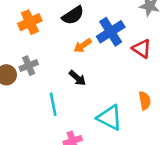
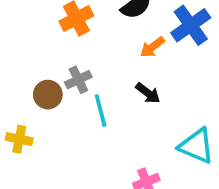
cyan line: (53, 104) -> (101, 111), moved

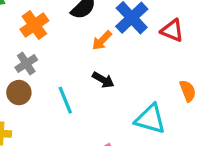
gray cross: (78, 80) -> (26, 64), moved

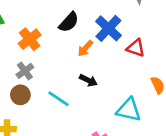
red triangle: (172, 30) -> (136, 48), moved
cyan line: (65, 100) -> (59, 99), turned -30

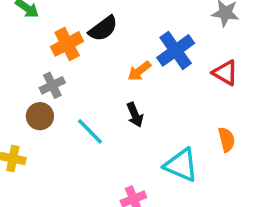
black semicircle: (69, 22) -> (103, 29), moved
red triangle: (136, 48) -> (225, 73), moved
black arrow: (88, 80) -> (135, 115), turned 30

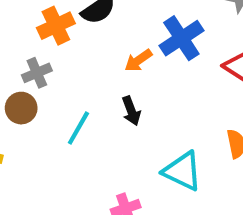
cyan line: (90, 131) -> (78, 128), turned 72

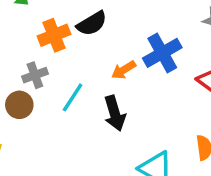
black arrow: (131, 111) -> (115, 113), size x1.4
cyan line: (78, 128) -> (73, 97), moved

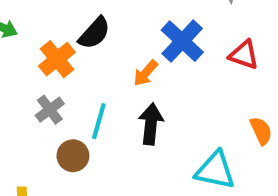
brown circle: (19, 105) -> (73, 156), moved
black arrow: (115, 113) -> (151, 124), turned -140

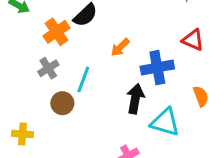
blue cross: (182, 41) -> (157, 68), moved, turned 32
black arrow: (151, 124) -> (135, 99), moved

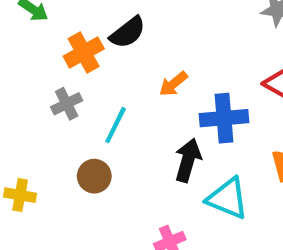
brown circle: (62, 103) -> (94, 176), moved

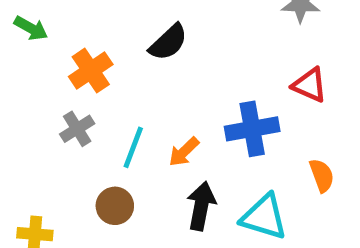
black semicircle: (128, 32) -> (168, 42), moved
orange arrow: (173, 84) -> (184, 152), moved
black arrow: (188, 160) -> (201, 206), moved

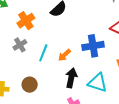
brown circle: (115, 206) -> (30, 85), moved

